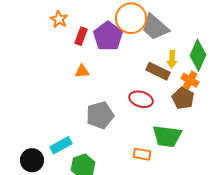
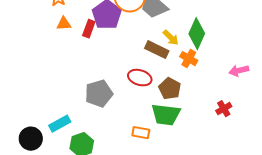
red rectangle: (81, 36) -> (89, 29), moved
yellow arrow: (172, 59) -> (171, 38), turned -48
orange triangle: (82, 71) -> (64, 24), moved
brown pentagon: (183, 98) -> (170, 89), moved

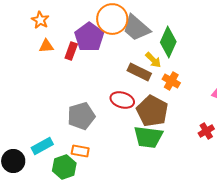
green diamond: (197, 34) -> (168, 42), moved
brown pentagon: (170, 89) -> (152, 111), size x1.4
orange rectangle: (141, 133) -> (80, 151), moved

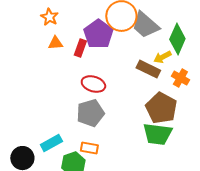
yellow arrow: (153, 60) -> (162, 57), turned 108
red ellipse: (122, 100) -> (93, 84), moved

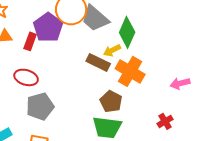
orange cross: (180, 78) -> (130, 71), size x1.6
red ellipse: (93, 84) -> (26, 77), moved
brown pentagon: (161, 108) -> (111, 101), size x0.7

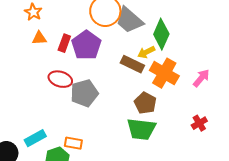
purple pentagon: (48, 27) -> (86, 45), moved
pink arrow: (180, 83) -> (201, 78), moved, turned 144
gray pentagon: (40, 106) -> (84, 93), moved

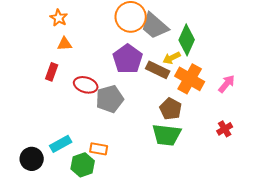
red rectangle: (64, 43) -> (52, 72), moved
purple pentagon: (86, 45) -> (128, 59), moved

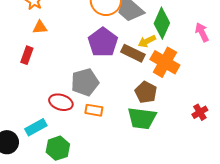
pink arrow: (227, 84) -> (202, 32), moved, turned -66
red ellipse: (86, 85) -> (61, 102), moved
orange rectangle: (99, 149) -> (94, 110), moved

